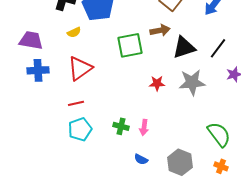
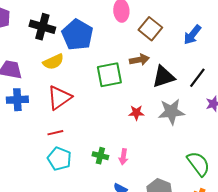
yellow semicircle: (74, 32) -> (53, 62), size x1.5
cyan pentagon: (80, 129) -> (59, 159), turned -30

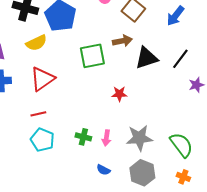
gray star: (171, 112) -> (139, 138), moved

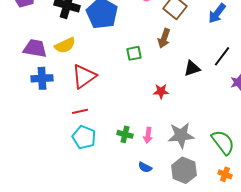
brown arrow: (122, 41) -> (164, 38), turned 120
yellow semicircle: (36, 43) -> (65, 45), moved
green square: (92, 56) -> (134, 53), size x0.6
black triangle: (146, 58) -> (192, 68), moved, size x0.7

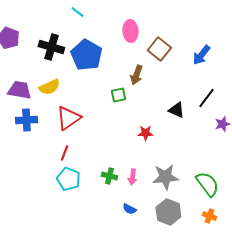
brown arrow: (164, 38) -> (136, 75), moved
black triangle: (192, 68) -> (176, 110), turned 42
red line: (80, 111) -> (64, 153), turned -56

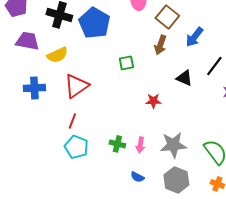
blue arrow: (201, 55) -> (194, 37), moved
brown arrow: (136, 75) -> (160, 45), moved
purple trapezoid: (19, 90) -> (27, 41), moved

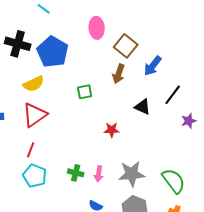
yellow semicircle: (57, 55) -> (34, 84), moved

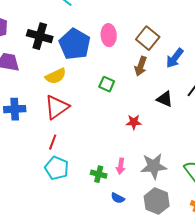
pink ellipse: (97, 28) -> (109, 35), moved
green square: (85, 92) -> (107, 84), turned 35
green cross: (76, 173) -> (99, 174), moved

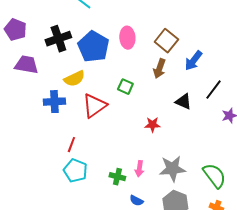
black cross: (40, 36) -> (58, 39), turned -35
red triangle: (57, 107) -> (94, 106), moved
blue cross: (15, 109) -> (54, 102), moved

